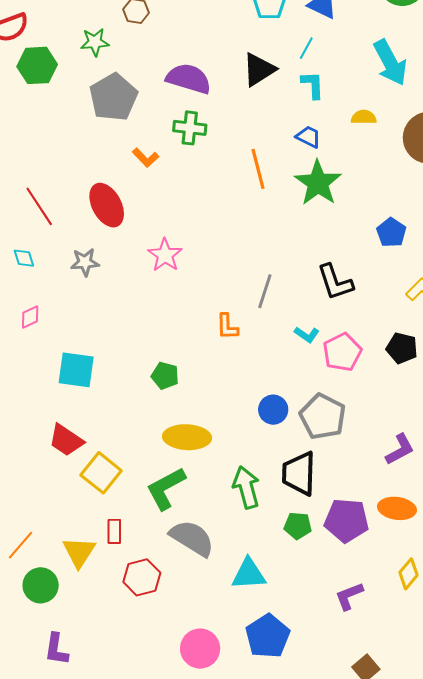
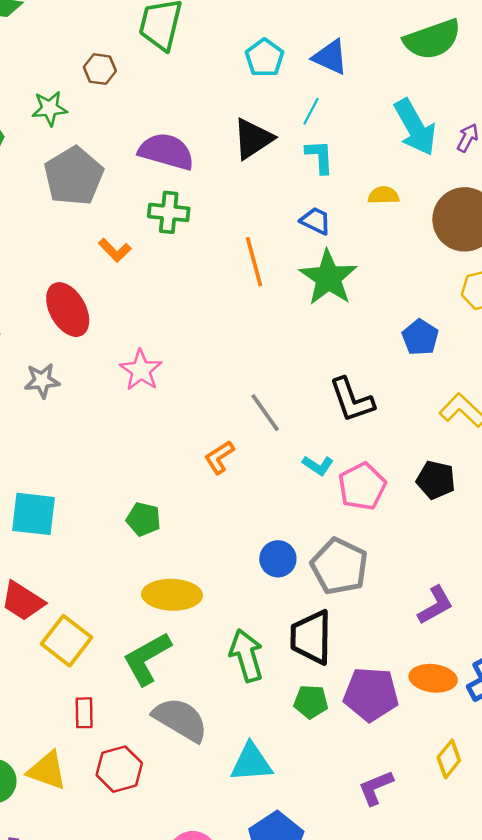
gray line: (265, 291) -> (265, 413), turned -52
orange L-shape: (227, 327) -> (219, 457), turned 60
yellow triangle: (79, 552) -> (47, 771), moved, turned -42

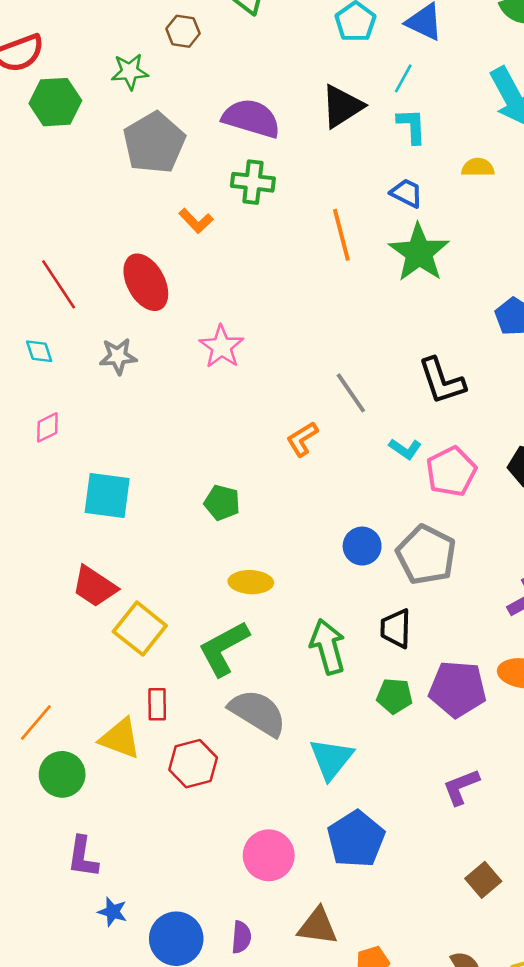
yellow ellipse: (172, 595) -> (251, 582), size x0.7
black trapezoid: (311, 637) -> (396, 629), size x0.7
cyan triangle: (251, 763) -> (331, 759), turned -48
yellow triangle: (47, 771) -> (120, 738), moved

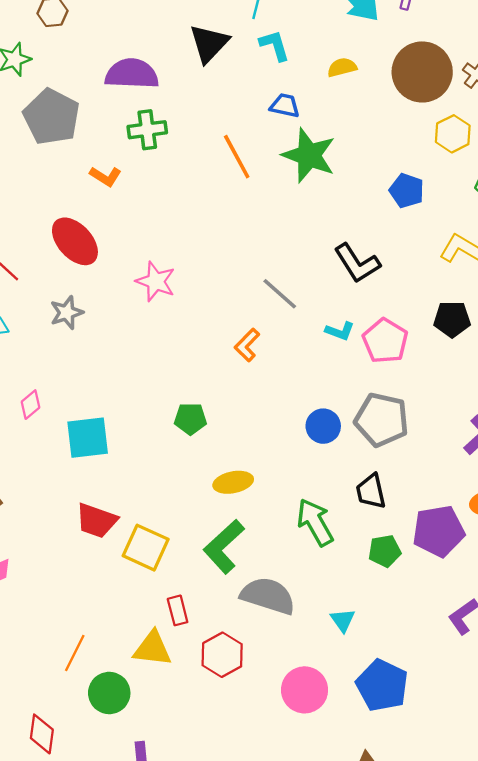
pink diamond: (47, 427) -> (31, 405), moved
cyan triangle: (331, 759) -> (343, 620), size x0.6
pink circle: (269, 855) -> (305, 690), moved

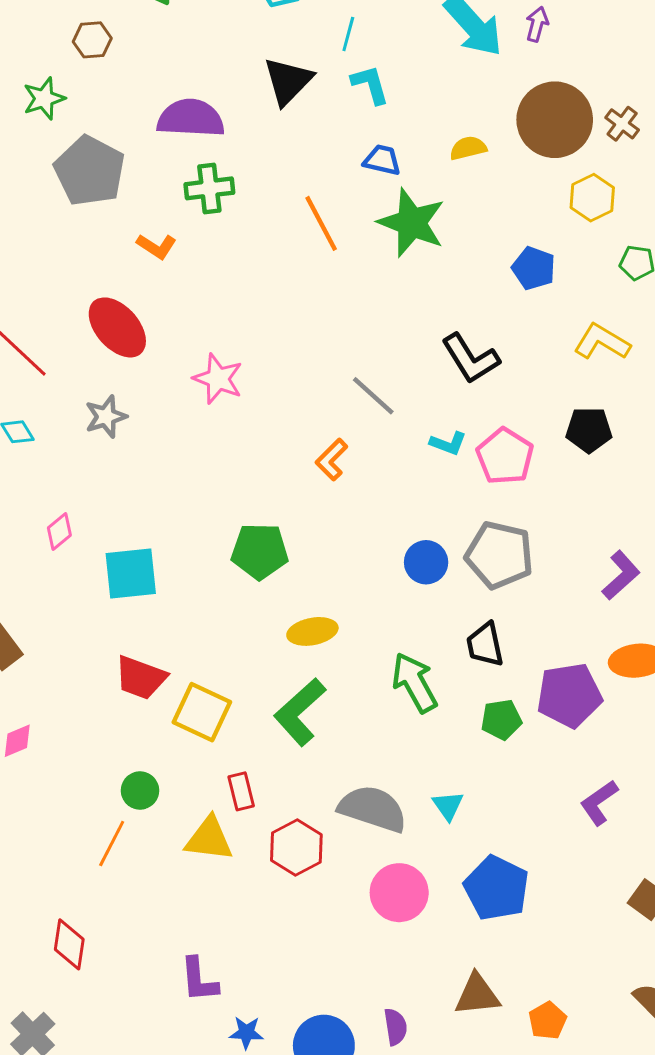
yellow semicircle: (342, 67) -> (468, 148), moved
green pentagon: (190, 419) -> (260, 551), size x1.4
gray semicircle: (268, 596) -> (373, 809), moved
green circle: (109, 693) -> (140, 791), moved, size x0.7

